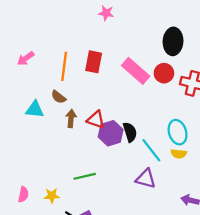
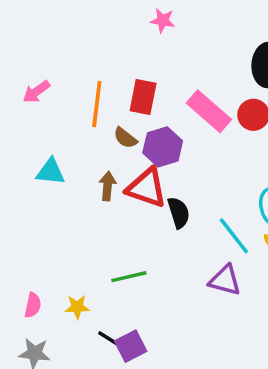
brown semicircle: (58, 97) -> (125, 138), moved
red triangle: (96, 120) -> (147, 188), size x1.4
black semicircle: (130, 132) -> (179, 213), moved
purple hexagon: (111, 133) -> (163, 147), moved

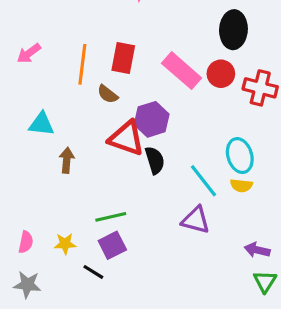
purple hexagon: (163, 147) -> (152, 119), moved
brown arrow: (107, 186) -> (67, 160), moved
purple square: (131, 346) -> (112, 245), moved

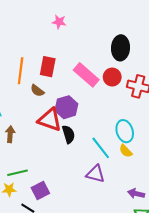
yellow semicircle: (241, 185) -> (126, 151), turned 40
green line: (111, 217) -> (17, 173), moved

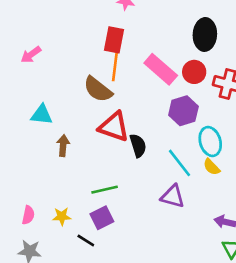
red rectangle: (48, 67) -> (114, 40), moved
orange line: (21, 71) -> (115, 64), moved
brown semicircle: (37, 91) -> (98, 89), size x1.6
purple hexagon: (66, 107) -> (183, 111), moved
green line: (17, 173) -> (105, 190), moved

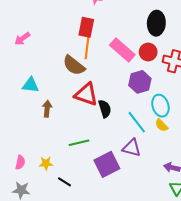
purple square: (102, 218) -> (107, 164), moved, size x1.4

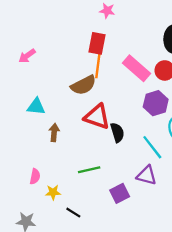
brown semicircle: (74, 65) -> (83, 85), turned -65
pink semicircle: (20, 162) -> (35, 176), moved
purple square: (107, 164) -> (120, 193), size x0.7

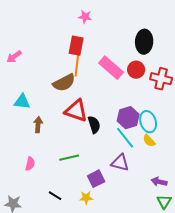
purple hexagon: (156, 103) -> (128, 118), moved
pink semicircle: (35, 176) -> (30, 164), moved
yellow star: (53, 192) -> (86, 198), moved

